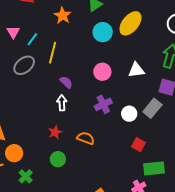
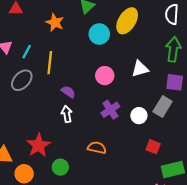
red star: (55, 132) -> (38, 145), moved, size x1.6
green circle: (58, 159) -> (60, 167), moved

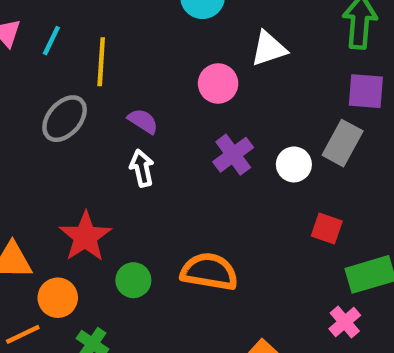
white triangle: (140, 69) -> (269, 49), moved
gray ellipse: (22, 80) -> (65, 119), moved
orange semicircle: (97, 148) -> (209, 272), moved, size x1.4

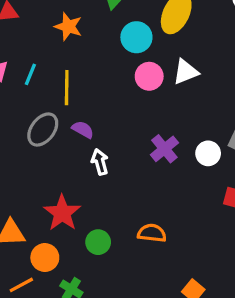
pink circle: (218, 84) -> (149, 76), moved
purple semicircle: (143, 121) -> (83, 130), moved
orange semicircle: (209, 272) -> (152, 233), size x0.7

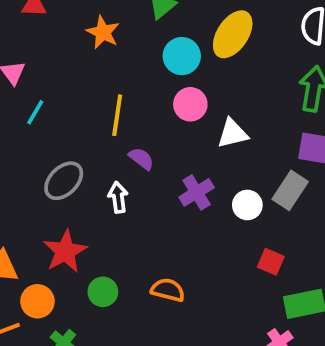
white triangle: (186, 72) -> (232, 133), moved
cyan line: (30, 74) -> (35, 112), moved
yellow line: (67, 88) -> (117, 115), moved
gray ellipse: (43, 130) -> (64, 181), moved
purple semicircle: (83, 130) -> (141, 159), moved

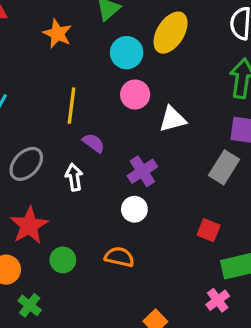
white circle: (247, 205) -> (134, 209), moved

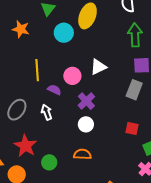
pink circle: (135, 95) -> (72, 76), moved

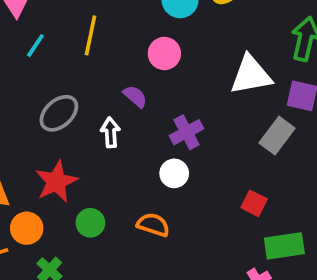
white triangle: (98, 67) -> (251, 75), moved, size x1.4
yellow line: (37, 70) -> (90, 35), moved
pink circle: (72, 76) -> (164, 54), moved

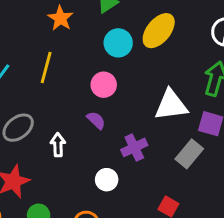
purple semicircle: (135, 96) -> (96, 120), moved
purple cross: (187, 132) -> (134, 147), moved

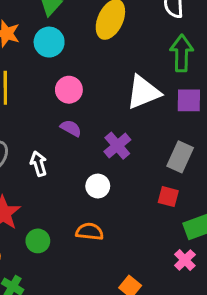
cyan circle: (118, 43) -> (49, 42), moved
gray rectangle: (189, 154) -> (180, 157), moved

